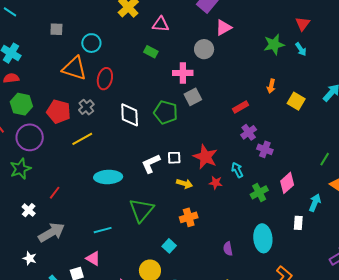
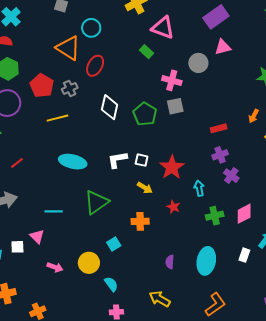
pink triangle: (161, 24) -> (163, 28), size x1.4
red star: (216, 183) -> (173, 207), moved

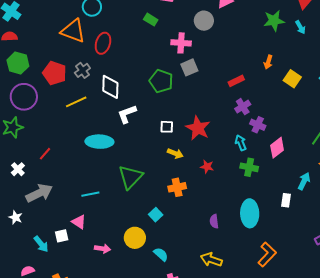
white diamond: (110, 107) -> (110, 87), moved
white L-shape: (117, 160) -> (127, 114), moved
cyan arrow: (199, 188) -> (241, 143), moved
pink diamond: (244, 214) -> (277, 148), moved
green cross: (215, 216) -> (249, 167), turned 36

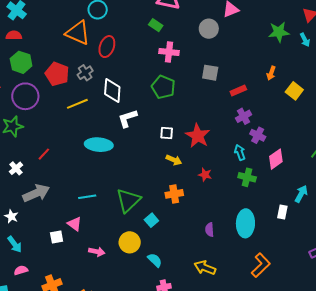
pink cross: (181, 43) -> (169, 52), moved
gray square: (189, 67) -> (210, 73), moved, turned 30
green triangle: (130, 177) -> (128, 200), moved
cyan arrow: (41, 244) -> (15, 244), moved

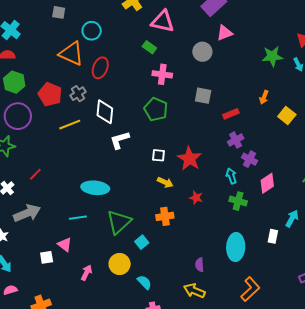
cyan ellipse: (99, 145) -> (95, 188), moved
purple semicircle: (210, 230) -> (200, 265), moved
pink arrow: (97, 252) -> (86, 273), turned -77

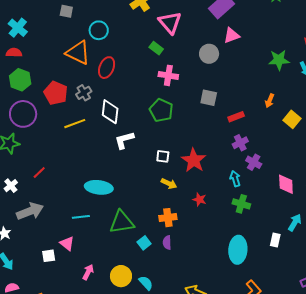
pink triangle: (163, 21) -> (170, 23), turned 35
pink diamond: (267, 183) -> (286, 184), moved, turned -60
green triangle: (119, 222) -> (122, 222), turned 32
yellow circle: (120, 264) -> (121, 276), moved
purple semicircle: (200, 265) -> (167, 243), moved

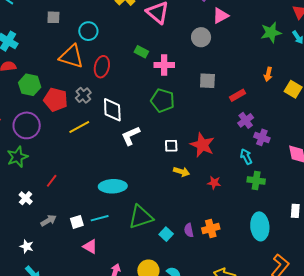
green rectangle: (156, 48) -> (141, 52), moved
green hexagon: (20, 80) -> (30, 85), moved
gray arrow: (30, 211) -> (49, 220), size x0.6
orange cross: (168, 218) -> (211, 228), moved
white square: (49, 256) -> (77, 222), moved

